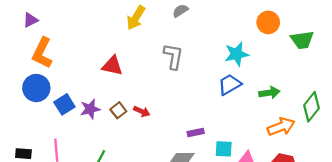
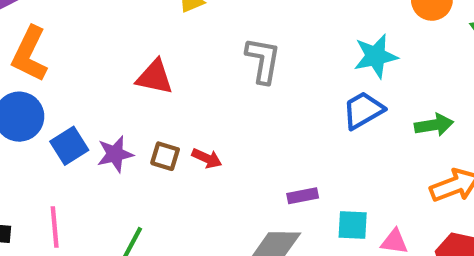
brown square: (118, 110) -> (165, 156), turned -35

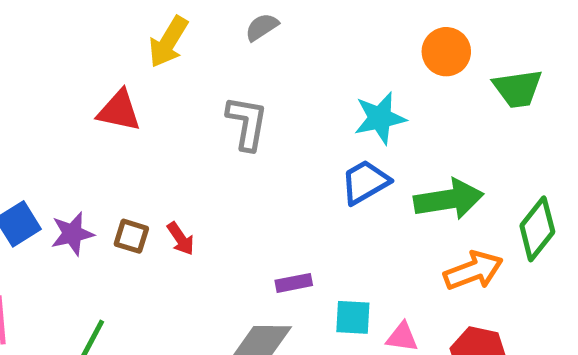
red triangle: (155, 77) -> (119, 111), moved
green arrow: (434, 125) -> (449, 199), size x1.5
red arrow: (207, 158) -> (181, 239), turned 32

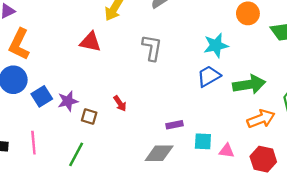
brown square: (131, 236) -> (89, 116), moved

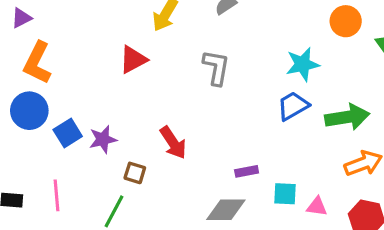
red triangle: (90, 42) -> (133, 60), turned -40
red arrow: (120, 103) -> (173, 143), size x1.5
brown square: (89, 116) -> (135, 173), moved

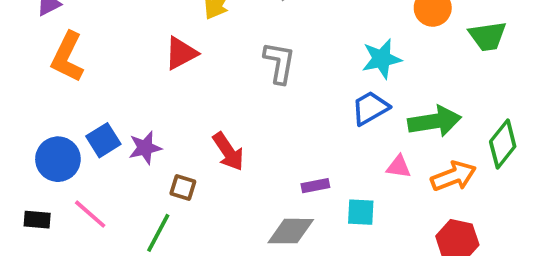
blue circle: (29, 111) -> (58, 159), moved
pink line: (56, 195) -> (90, 214), turned -44
pink triangle: (317, 207) -> (399, 167), moved

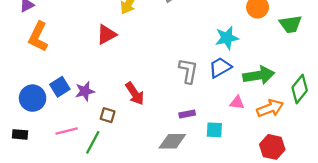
gray L-shape: (279, 63) -> (188, 71), moved
pink line: (90, 214) -> (67, 131), moved, turned -55

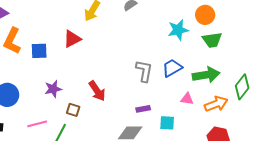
green trapezoid: (290, 24) -> (212, 40), moved
cyan star: (227, 38) -> (178, 30), moved
blue square: (60, 87) -> (39, 51), moved, turned 30

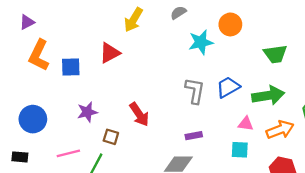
orange circle: (205, 15) -> (230, 24), moved
cyan star: (178, 30) -> (201, 42), moved
cyan square: (167, 123) -> (240, 150), moved

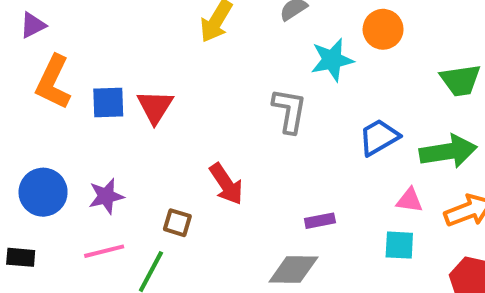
red triangle: (110, 53) -> (155, 107), moved, turned -30
gray L-shape: (195, 91) -> (289, 111), moved
purple star: (87, 112) -> (106, 196), moved

